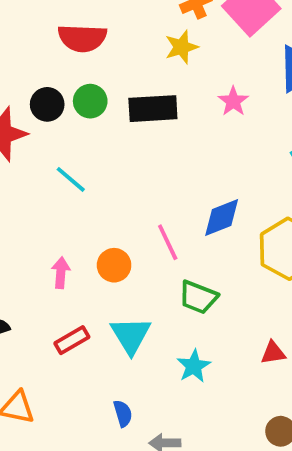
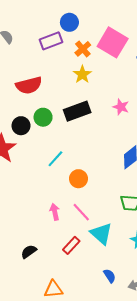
pink star: (233, 101) -> (121, 107), moved
cyan line: (71, 179) -> (55, 159), moved, turned -72
pink line: (168, 242) -> (81, 212), moved
orange circle: (114, 265) -> (78, 179), moved

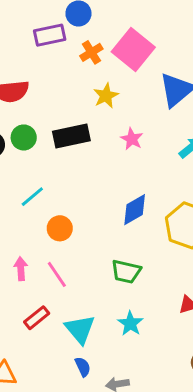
yellow star: (82, 74) -> (106, 96), moved
cyan triangle: (101, 234) -> (80, 329), moved

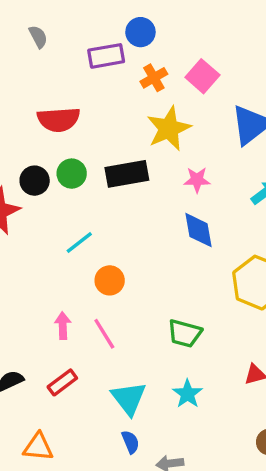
pink square: (133, 50) -> (202, 76), size x0.7
yellow star: (106, 96) -> (169, 129), size x1.5
pink star: (132, 139) -> (197, 180), turned -30
blue diamond: (135, 210) -> (199, 230), moved, turned -72
red rectangle: (37, 318) -> (62, 382), moved

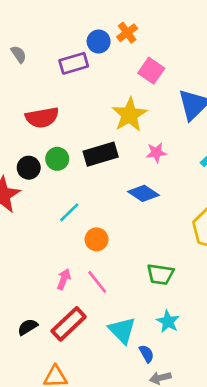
orange cross: (154, 78) -> (127, 33), moved
blue diamond: (199, 230) -> (143, 193), moved, turned -40
pink arrow: (63, 326) -> (64, 279), turned 30
red rectangle: (62, 382) -> (69, 324), size x1.5
blue semicircle: (130, 442) -> (147, 354), moved

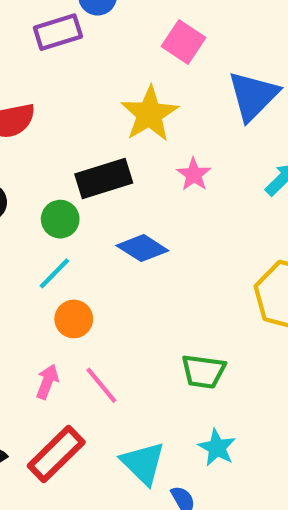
pink star: (156, 153) -> (194, 174), turned -30
green circle: (57, 159) -> (60, 219), moved
blue diamond: (143, 193) -> (142, 248), moved
orange circle: (97, 239) -> (74, 319), moved

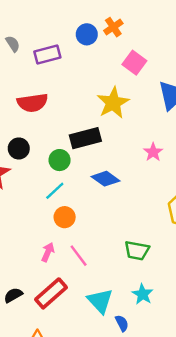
purple rectangle: (58, 32) -> (47, 54), moved
pink star: (194, 174) -> (153, 152), moved

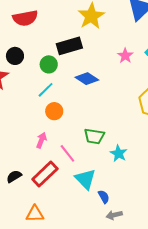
green trapezoid: (137, 250) -> (94, 136), moved
pink line: (79, 256) -> (67, 153), moved
cyan star: (143, 294) -> (119, 153), moved

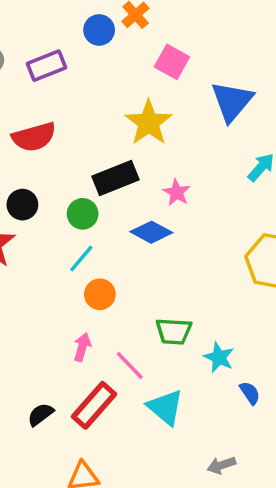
pink star: (125, 56) -> (177, 192), moved
blue semicircle: (104, 197) -> (250, 393), moved

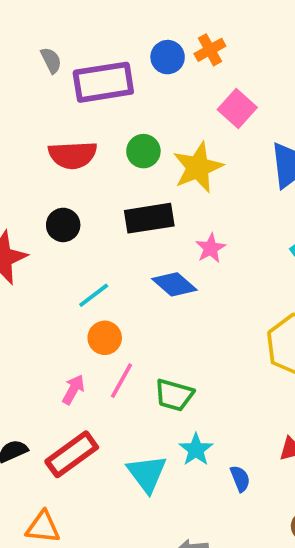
purple rectangle: (47, 66) -> (103, 82), size x1.4
black circle: (22, 205) -> (63, 225), moved
green circle: (83, 214) -> (143, 151), moved
cyan star: (219, 357) -> (196, 450), moved
pink line: (130, 365) -> (121, 381), moved, turned 60

